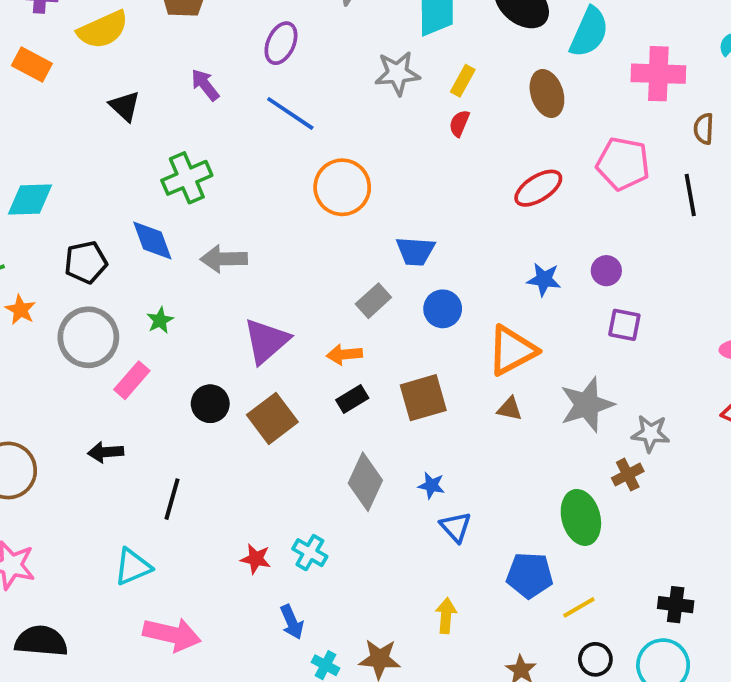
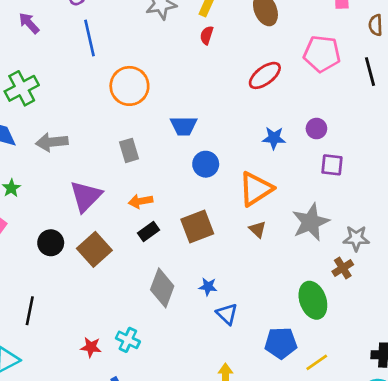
blue line: (290, 113) -> (89, 38), turned 48
gray rectangle: (373, 301) -> (129, 150), moved, turned -60
brown triangle: (510, 409) -> (258, 229), turned 36

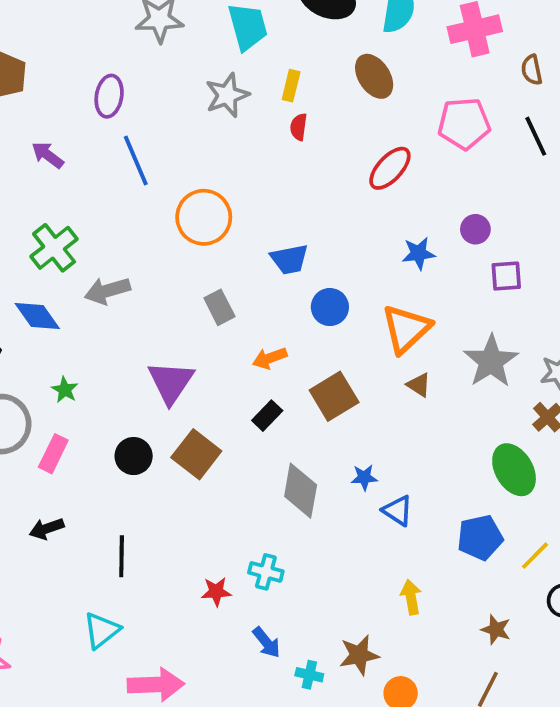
gray arrow: (52, 142) -> (107, 291), moved
orange arrow: (140, 201) -> (270, 358), moved

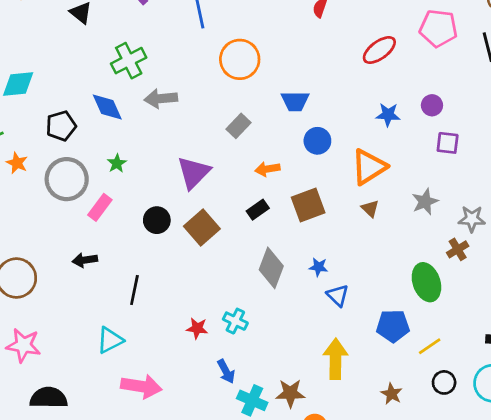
gray rectangle: (219, 307) -> (239, 126), turned 60
gray star: (491, 361) -> (425, 202), size x0.7
yellow arrow: (411, 597) -> (335, 359), size x1.6
cyan cross: (309, 675) -> (252, 400), size x1.5

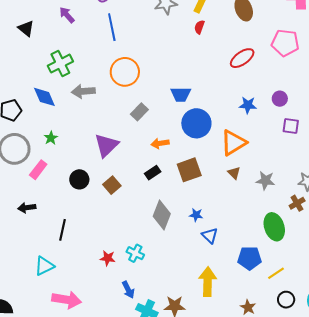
orange circle: (240, 59) -> (125, 72), moved
blue circle: (317, 141) -> (196, 123), size x1.5
gray star: (425, 202) -> (265, 180), moved, turned 30
brown square: (202, 228) -> (112, 185), size x0.7

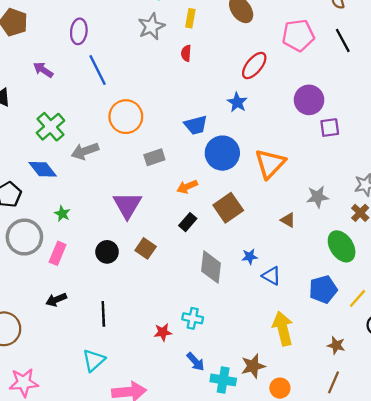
red semicircle: (199, 27) -> (186, 53), moved
purple circle: (280, 99) -> (309, 100), size x1.6
blue star: (248, 105) -> (237, 102), moved, turned -30
gray rectangle: (139, 112) -> (154, 157), turned 42
brown triangle: (234, 173) -> (288, 220), moved

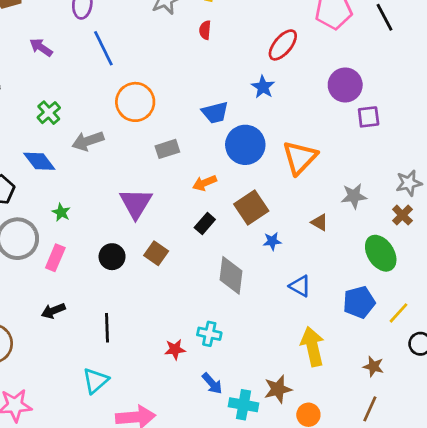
green cross: (50, 127) -> (49, 113), size x0.7
blue star: (250, 257) -> (272, 241), moved

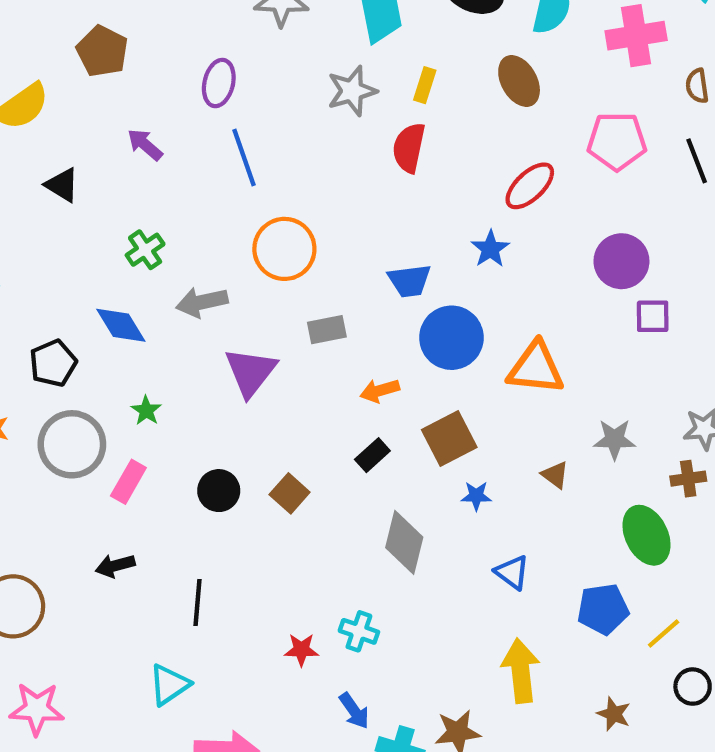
red semicircle: (205, 30) -> (409, 148), size x1.6
orange triangle: (300, 158) -> (536, 368), turned 45
purple triangle: (136, 203) -> (251, 372), moved
brown cross: (402, 215) -> (688, 479), turned 30

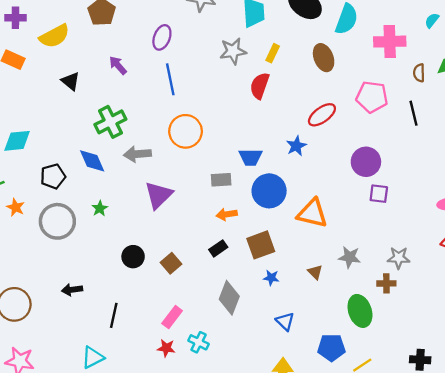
green cross: (145, 250) -> (110, 122), size x1.5
gray rectangle: (327, 330) -> (221, 180), moved
pink rectangle: (128, 482) -> (172, 317), moved

